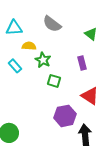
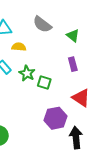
green triangle: (91, 34) -> (73, 36), moved
green star: (43, 60) -> (27, 73), moved

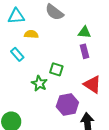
green triangle: (73, 36) -> (84, 32), moved, turned -32
green star: (27, 73) -> (39, 83), moved

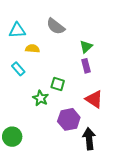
green triangle: (84, 32) -> (86, 47), turned -48

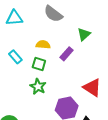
yellow semicircle: (32, 49) -> (43, 45), moved
purple rectangle: (86, 66) -> (67, 54), moved, turned 56
green square: (58, 84) -> (39, 64), moved

